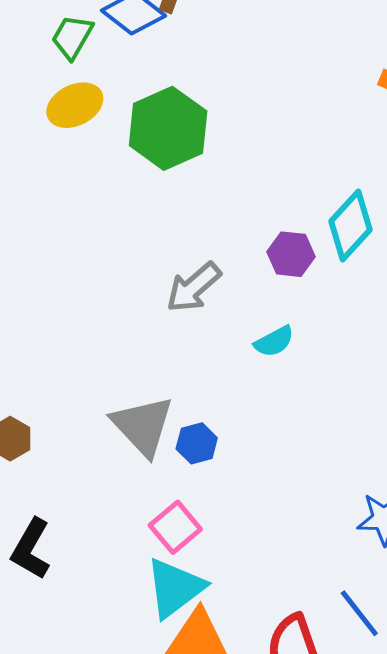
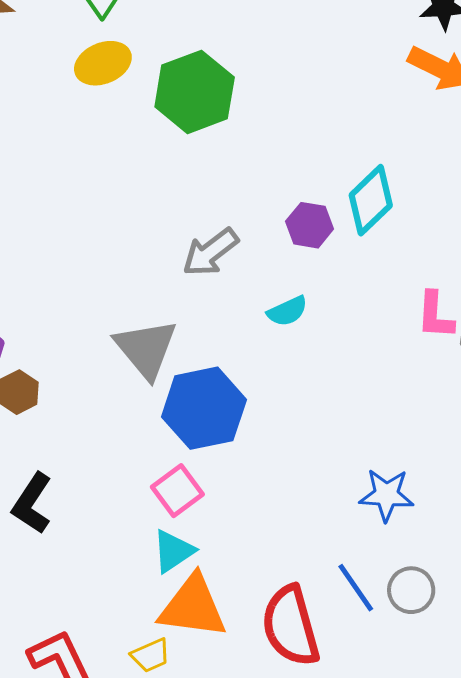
gray triangle: (143, 426) -> (146, 349), moved
blue hexagon: (197, 443) -> (204, 408), size x2.0
cyan triangle: (175, 588) -> (173, 551), size x0.7

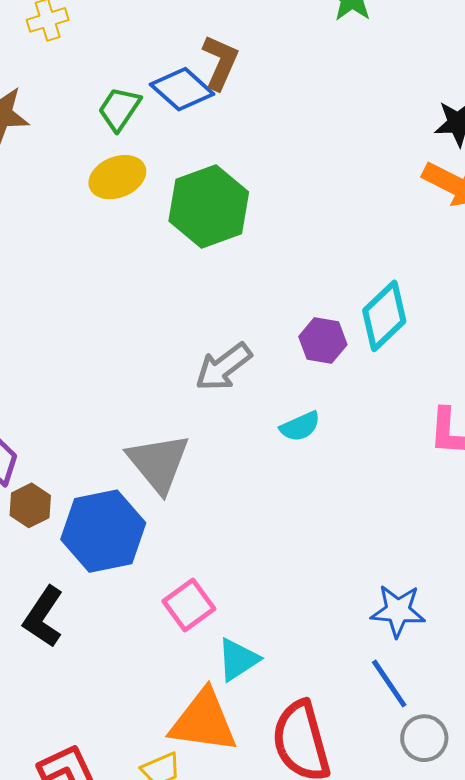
blue hexagon: (204, 408) -> (103, 531), moved
cyan triangle: (173, 551) -> (238, 660), moved
blue line: (356, 588) -> (389, 684), moved
gray circle: (411, 590) -> (424, 738), moved

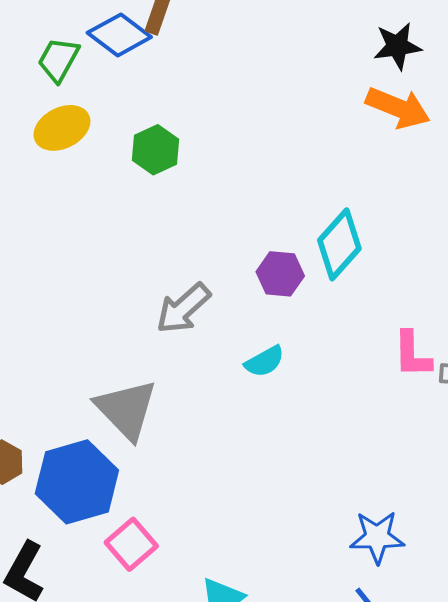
green hexagon: (209, 207) -> (155, 150), size x0.6
pink square: (189, 605) -> (131, 544), moved

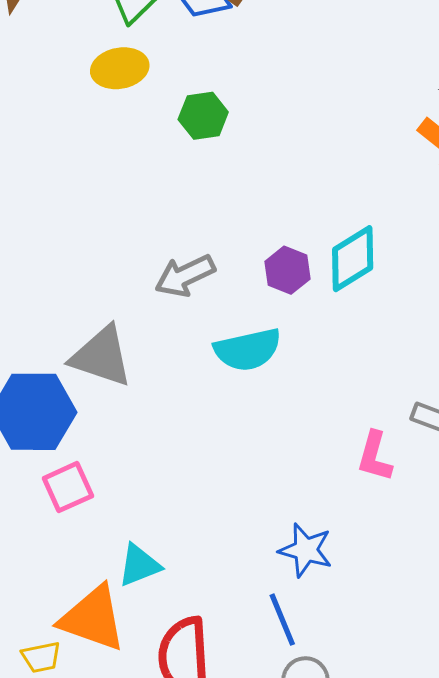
pink L-shape: (412, 354) -> (375, 456), moved
cyan semicircle: (265, 361) -> (248, 350), size x1.6
gray triangle: (126, 409) -> (101, 356), turned -44

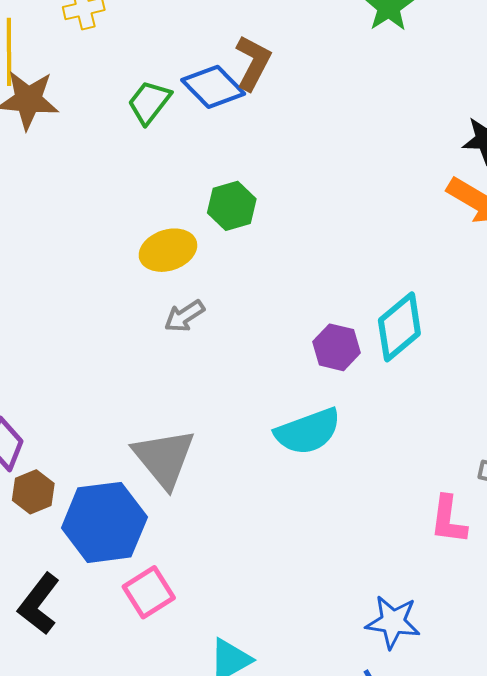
yellow ellipse: (120, 68) -> (168, 250), moved
gray arrow: (185, 276) -> (184, 316), moved, size x0.7
gray triangle: (101, 356) -> (164, 458), turned 40

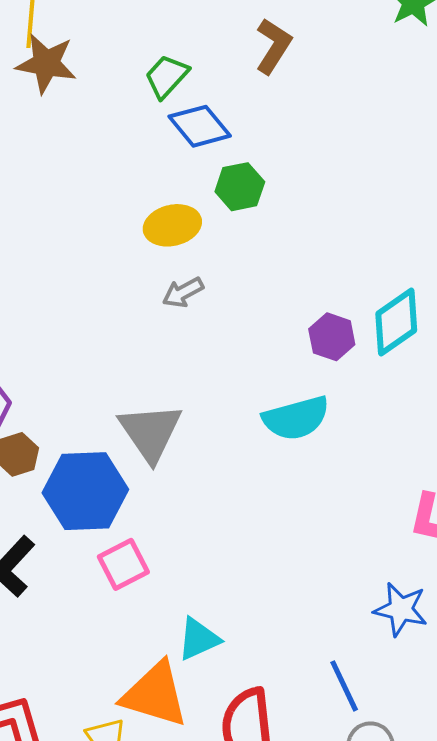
blue diamond: (213, 87) -> (200, 126), moved
blue star: (393, 622) -> (401, 609), moved

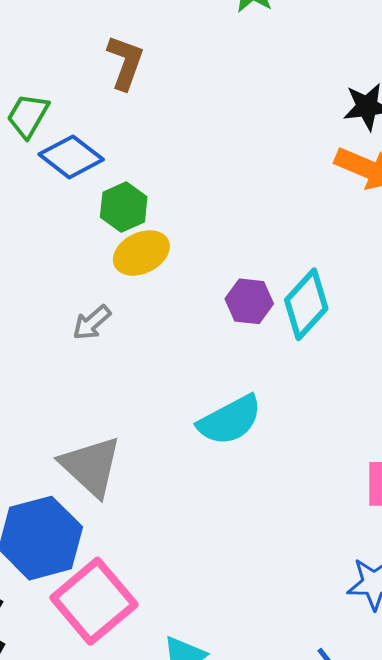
yellow ellipse: (172, 225) -> (141, 253), moved
purple hexagon: (332, 337) -> (249, 301), moved
pink square: (123, 564) -> (94, 601), size x1.6

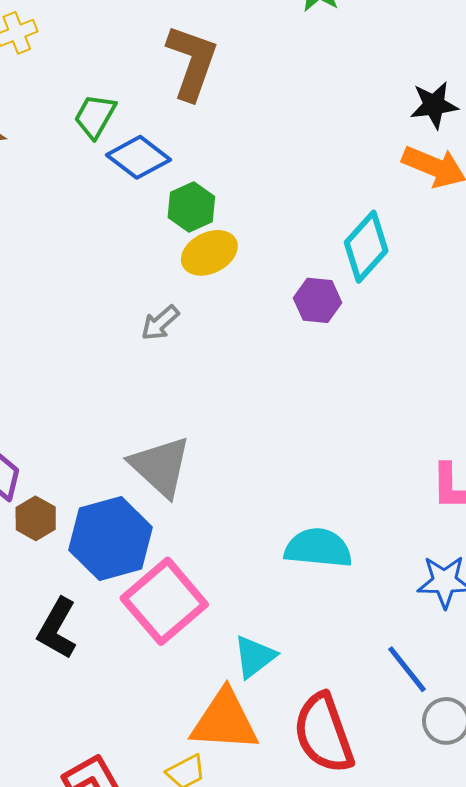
brown L-shape: (125, 62) -> (192, 62), size x1.4
cyan diamond: (306, 304) -> (366, 247), moved
cyan semicircle: (230, 420) -> (318, 548), moved, turned -146

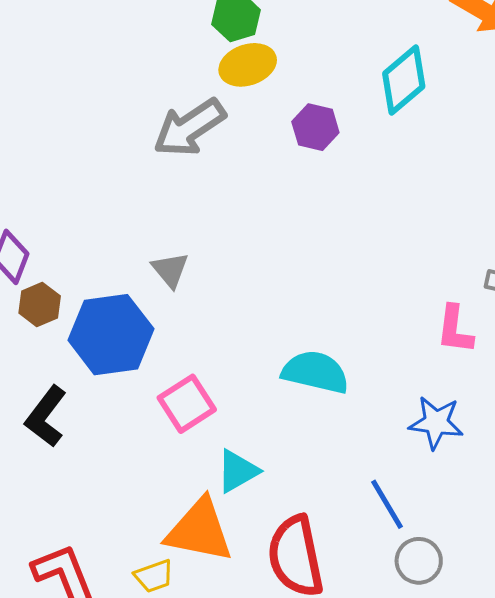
purple hexagon: (318, 300) -> (315, 127), moved
gray arrow: (160, 323) -> (189, 128), size x1.8
gray triangle: (160, 466) -> (170, 270), size x0.6
pink square: (164, 601) -> (187, 404), moved, size x0.7

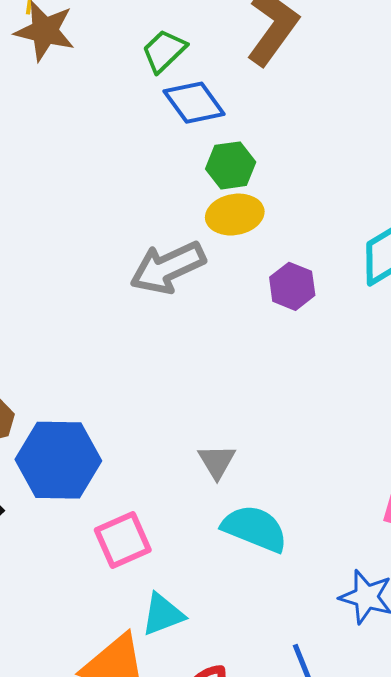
gray triangle: (170, 270) -> (217, 461), moved

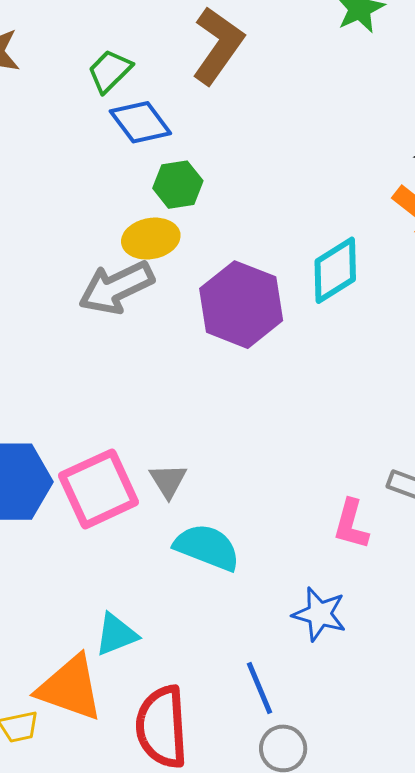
yellow ellipse: (235, 215) -> (151, 239), moved
purple hexagon: (292, 286) -> (241, 305), size x1.8
pink square: (123, 540) -> (99, 489), moved, size x1.4

